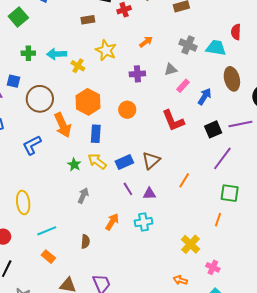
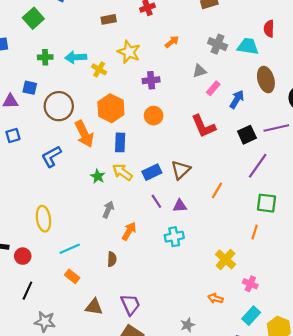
purple cross: (137, 74) -> (151, 80), moved
orange arrow: (112, 222) -> (129, 231), moved

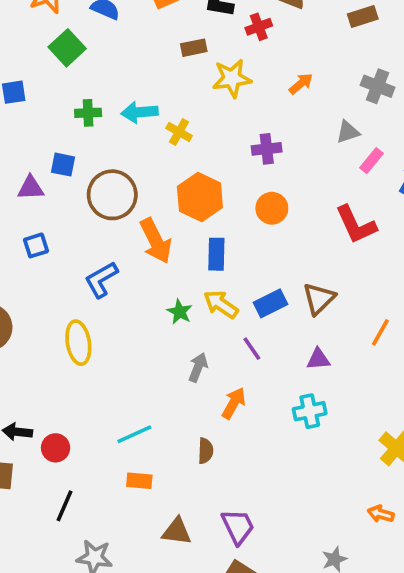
yellow star: (129, 52) -> (232, 78), moved, turned -30
purple line: (156, 201) -> (252, 349), moved
yellow ellipse: (43, 219) -> (78, 343), moved
orange rectangle: (72, 276) -> (139, 481), turned -32

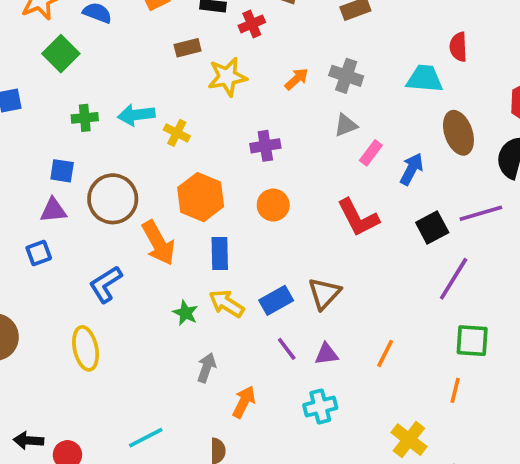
gray cross: (378, 86) -> (346, 76), moved
purple triangle: (31, 188) -> (53, 210), moved
orange line: (380, 332) -> (385, 353), moved
purple line: (252, 349) -> (287, 349), moved

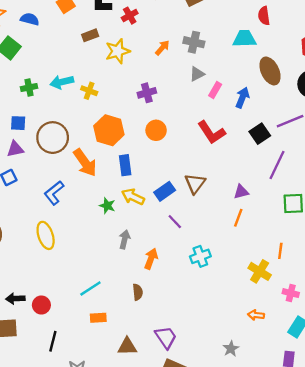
purple triangle: (327, 354) -> (241, 192), moved
orange line: (455, 390) -> (280, 251), moved

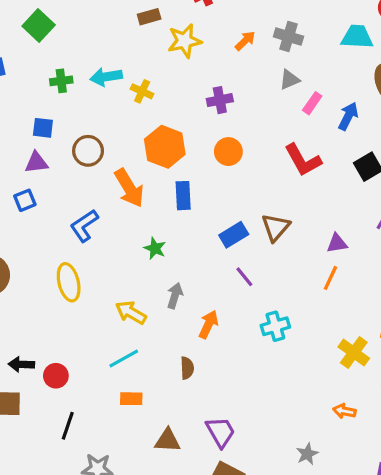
brown circle: (53, 138) -> (88, 151), size x0.7
yellow arrow: (133, 197) -> (131, 313), moved

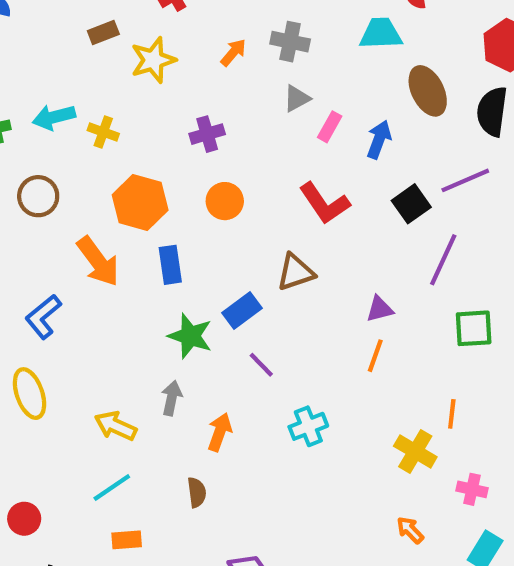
brown circle: (88, 151) -> (38, 196), moved
brown triangle: (276, 227) -> (296, 272), moved, turned 36
green star: (155, 248) -> (190, 336), moved, size x1.5
orange arrow: (344, 411) -> (410, 530), turned 40

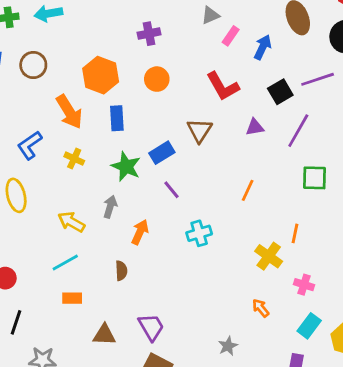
yellow cross: (103, 132) -> (74, 159), moved
brown triangle: (296, 272) -> (200, 130), turned -44
purple triangle: (380, 309) -> (255, 127), moved

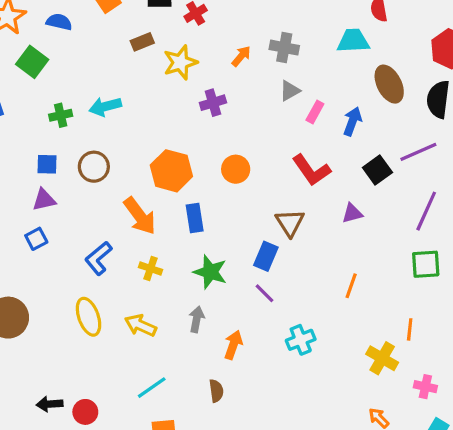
purple cross: (149, 34) -> (213, 103), moved
purple line: (298, 131) -> (426, 211), moved
blue rectangle: (162, 153) -> (266, 256), moved, turned -30
yellow arrow: (71, 222) -> (141, 325), moved

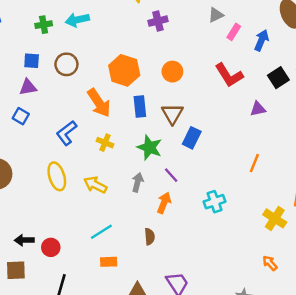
brown triangle: (290, 223) -> (172, 114), moved
blue square: (36, 239) -> (21, 116), turned -35
purple line: (264, 293) -> (171, 175), moved

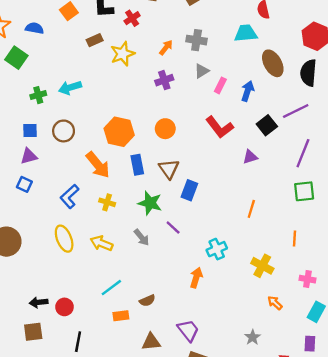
purple cross: (158, 21) -> (164, 80), moved
gray arrow: (137, 182) -> (142, 237), turned 132
orange arrow: (164, 203) -> (196, 278), moved
yellow cross: (275, 218) -> (262, 266), moved
brown semicircle: (150, 237) -> (147, 301), moved, turned 77

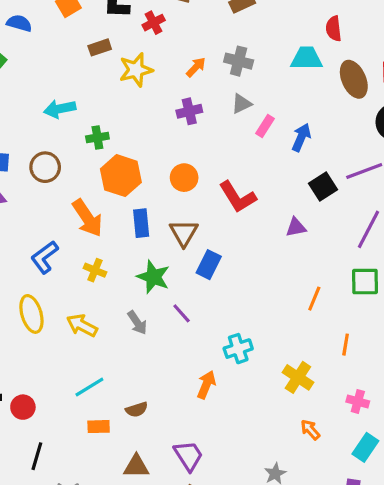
brown ellipse: (273, 63) -> (354, 79), moved
green cross: (38, 95) -> (97, 138), moved
red L-shape: (220, 127) -> (238, 197), moved
orange line: (251, 209) -> (314, 299), moved

